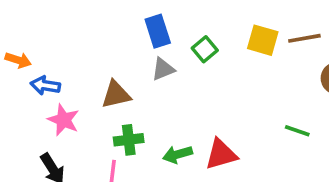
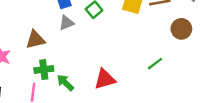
green line: (297, 131) -> (155, 64), turned -56
green arrow: (178, 154) -> (65, 83), moved, turned 60

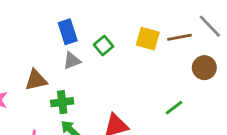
green cross: (44, 70) -> (62, 102), moved

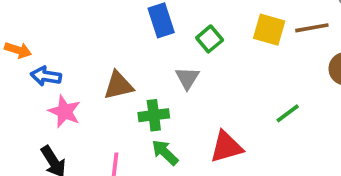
gray triangle: (72, 61) -> (187, 78), moved, turned -36
green line: (174, 108) -> (288, 113), moved

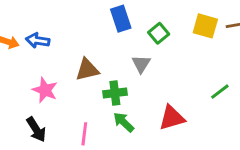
blue arrow: (46, 76) -> (38, 41), moved

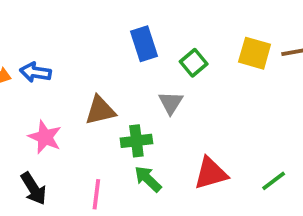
green line: (220, 92) -> (274, 181), moved

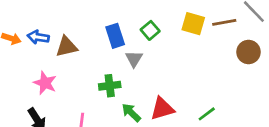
blue rectangle: (144, 44) -> (115, 36), moved
brown triangle: (100, 110) -> (67, 47), moved
green arrow: (148, 179) -> (131, 113), moved

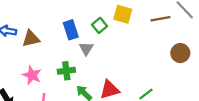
yellow square: (193, 24) -> (123, 14), moved
brown circle: (248, 52) -> (180, 53), moved
pink star: (45, 83) -> (32, 75), moved

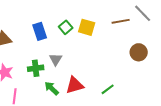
yellow square: (123, 14) -> (87, 27), moved
gray triangle: (86, 49) -> (56, 59), moved

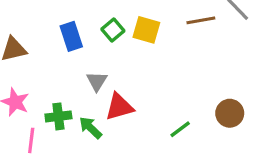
brown circle: (139, 52) -> (230, 113), moved
green cross: (36, 68) -> (58, 116), moved
red triangle: (75, 85) -> (119, 107), moved

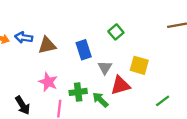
yellow square: (146, 30) -> (139, 65), moved
blue rectangle: (71, 36) -> (84, 50), moved

